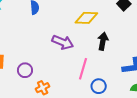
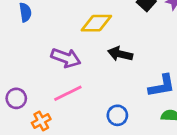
black arrow: (103, 41) -> (120, 54), turned -84
pink line: (83, 69) -> (68, 93), moved, turned 50

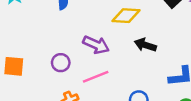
purple circle: (16, 98) -> (61, 63), moved

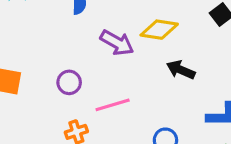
purple arrow: (96, 45) -> (117, 43), moved

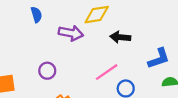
pink line: (113, 105) -> (107, 72), moved

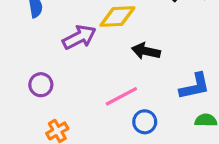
purple arrow: (71, 33) -> (79, 37), turned -45

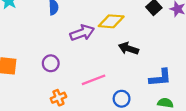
pink line: (121, 96) -> (94, 80), moved

